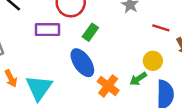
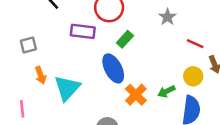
yellow circle: (153, 61) -> (193, 76), moved

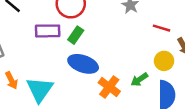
green rectangle: (125, 39) -> (76, 35), moved
blue ellipse: (113, 68) -> (83, 64), turned -36

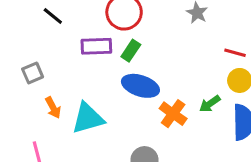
red line: (162, 28) -> (235, 53), moved
cyan triangle: (40, 90) -> (88, 118), turned 40

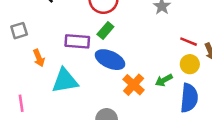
purple rectangle: (96, 46) -> (77, 41), moved
gray square: (33, 73) -> (19, 31), moved
orange arrow: (53, 108) -> (39, 58), moved

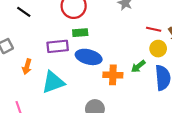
green rectangle: (105, 31) -> (80, 33), turned 56
orange arrow: (39, 58) -> (27, 67), turned 48
orange cross: (134, 85) -> (113, 75), turned -30

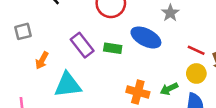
green rectangle: (80, 33) -> (113, 48), moved
purple rectangle: (58, 46) -> (82, 45), turned 45
blue ellipse: (89, 57) -> (146, 37), moved

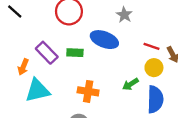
orange arrow: (42, 60) -> (23, 67), moved
orange cross: (138, 92) -> (88, 91), moved

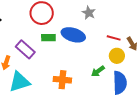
green rectangle: (75, 53) -> (48, 38), moved

